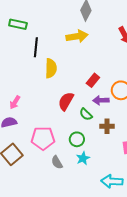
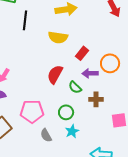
yellow semicircle: (51, 68) -> (58, 37), moved, turned 96

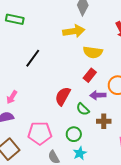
black line: (25, 20) -> (33, 58), moved, turned 30
yellow semicircle: (58, 37) -> (93, 52), moved

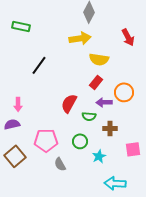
pink arrow: (12, 97) -> (18, 104), turned -32
green semicircle: (83, 109) -> (89, 116), turned -40
cyan star: (80, 153) -> (99, 156), moved

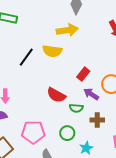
yellow semicircle: (99, 59) -> (52, 51), moved
purple arrow: (104, 102) -> (91, 94), turned 35
red semicircle: (69, 103) -> (56, 95), turned -90

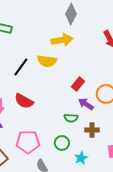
red semicircle: (56, 95) -> (24, 101), moved

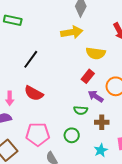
yellow semicircle: (47, 61) -> (96, 53), moved
cyan star: (81, 158) -> (101, 150), moved

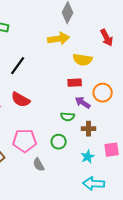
red rectangle: (88, 76) -> (75, 83), turned 48

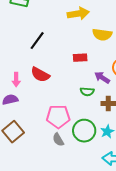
red rectangle: (75, 83) -> (80, 58), moved
pink pentagon: (25, 141) -> (58, 117), moved
green circle: (59, 142) -> (84, 131), moved, size x1.5

